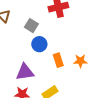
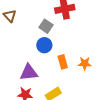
gray square: (31, 26) -> (46, 26), moved

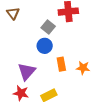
purple triangle: (29, 72) -> (27, 72), turned -48

